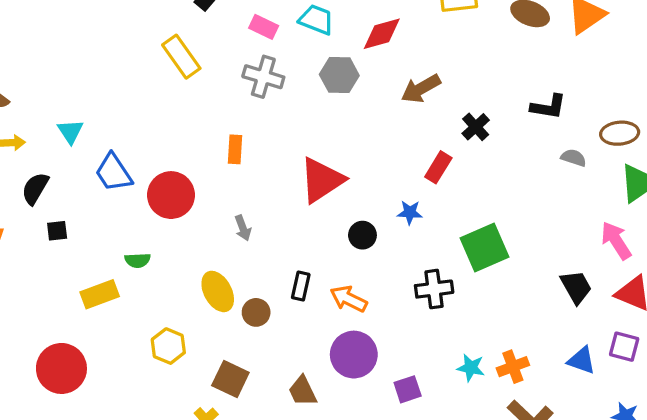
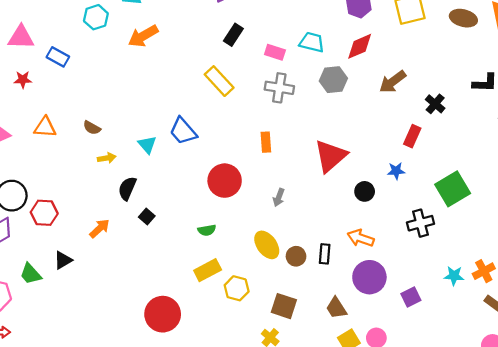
blue trapezoid: (114, 173) -> (183, 131), moved
gray arrow: (243, 228) -> (279, 197), turned 48
black square: (57, 231) -> (147, 217), turned -35
black rectangle: (301, 286) -> (325, 254), moved
yellow rectangle: (100, 294) -> (208, 270), moved

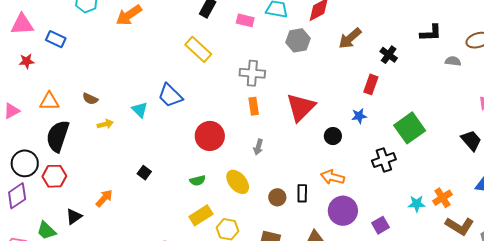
gray cross: (279, 88) -> (252, 73), moved
orange rectangle: (266, 142) -> (254, 106), moved
black semicircle: (127, 188) -> (58, 136), moved, size x1.5
orange arrow: (100, 228) -> (104, 198), moved
yellow ellipse: (267, 245) -> (238, 182), moved

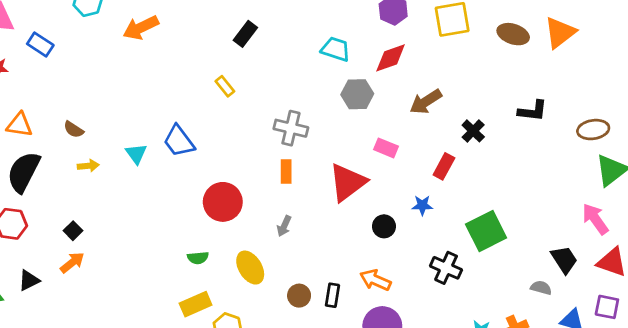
pink rectangle: (245, 20) -> (386, 148), moved
yellow rectangle: (198, 49) -> (225, 86), size x0.6
gray semicircle: (453, 61) -> (541, 288), moved
black cross: (384, 160) -> (446, 268), turned 35
black square: (144, 173) -> (73, 231), moved

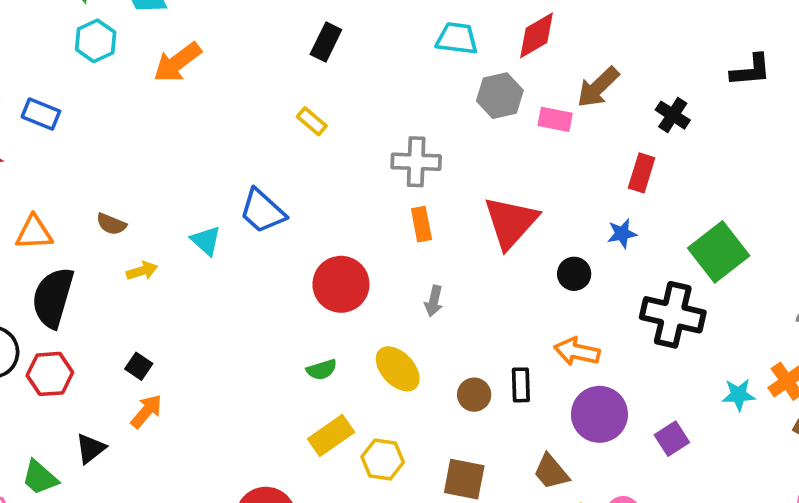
pink rectangle: (386, 148) -> (555, 119), moved
black cross: (446, 268) -> (673, 315), size x1.4

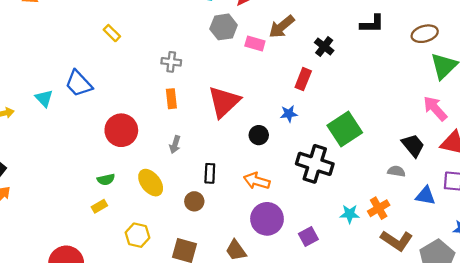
gray cross: (416, 162) -> (171, 62), size x0.7
black rectangle: (521, 385) -> (210, 173), moved
yellow rectangle: (331, 435) -> (99, 206), moved, size x0.6

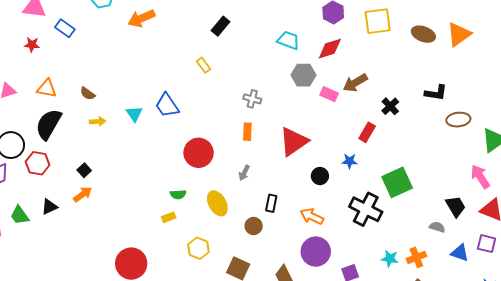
brown ellipse: (425, 34) -> (458, 120), moved

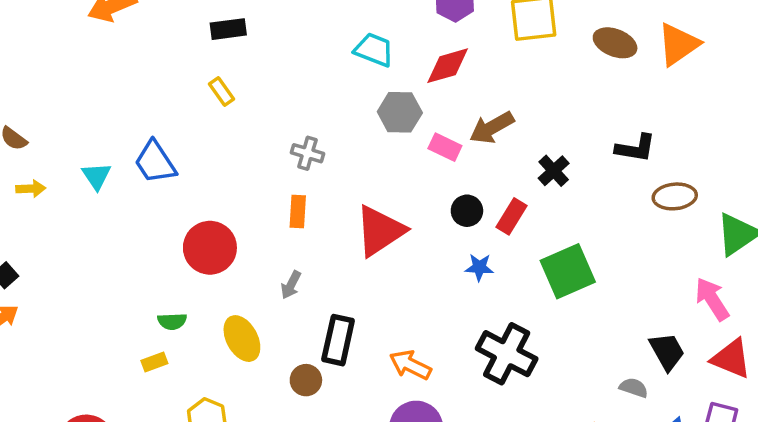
black rectangle: (220, 26) -> (228, 29), moved, turned 42
black circle: (320, 176) -> (467, 211), moved
green square: (397, 182) -> (568, 271), moved
black rectangle: (271, 203) -> (338, 340), size x1.5

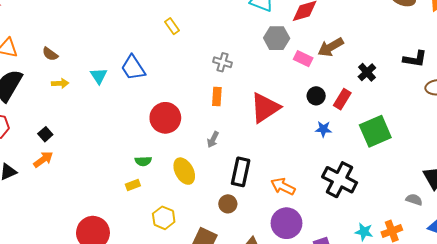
brown circle: (306, 380) -> (228, 204), moved

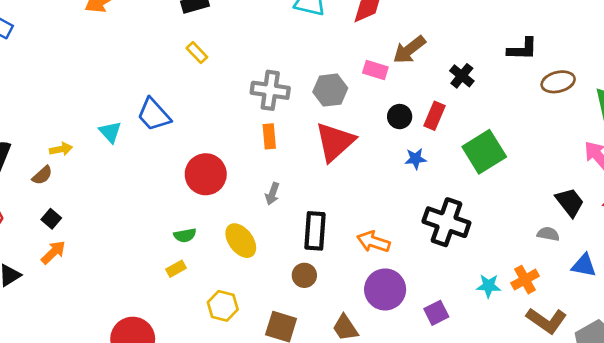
gray hexagon: (277, 38) -> (330, 90), moved
brown semicircle: (50, 54) -> (42, 175), moved, turned -70
gray cross: (223, 62) -> (270, 90), size x1.5

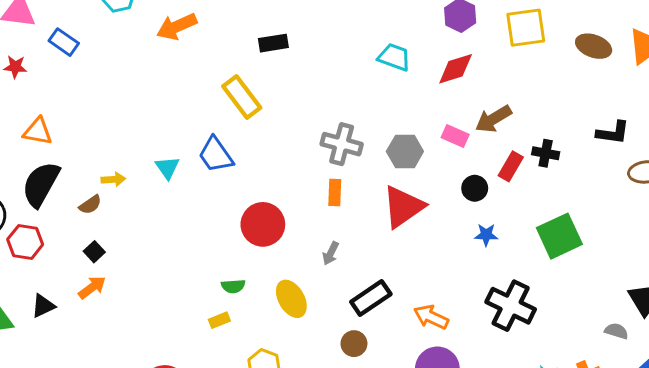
yellow rectangle: (197, 53) -> (242, 97), moved, size x1.8
black cross: (462, 76) -> (546, 153), turned -35
red rectangle: (435, 116) -> (511, 166), moved
black rectangle: (315, 231) -> (371, 298), turned 45

